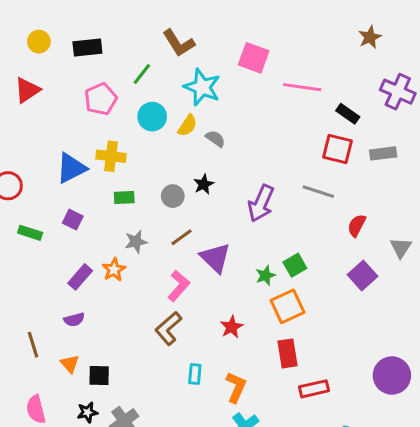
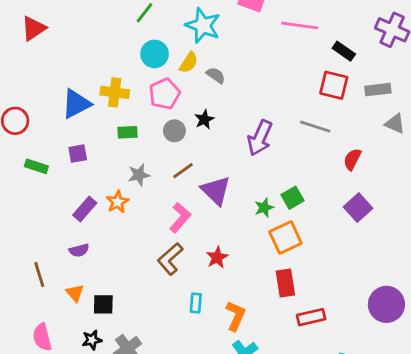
pink pentagon: (101, 99) -> (164, 94), moved
purple square: (73, 220) -> (78, 154), turned -36
gray triangle: (401, 248) -> (395, 124), moved, turned -40
red star: (232, 327) -> (217, 257), moved

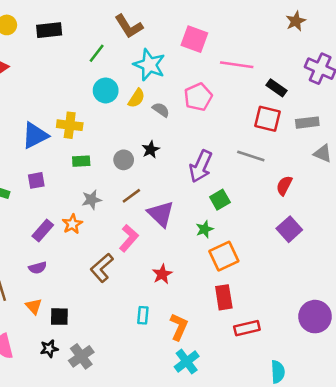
pink pentagon: (164, 94) -> (198, 97), moved
green square: (293, 198) -> (220, 200), moved
brown L-shape: (170, 259) -> (102, 268), moved

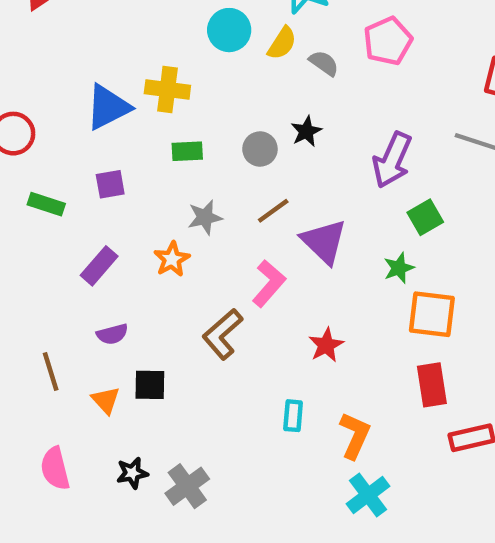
purple rectangle: (43, 230) -> (99, 266), moved
orange square: (224, 256) -> (432, 314), turned 32
black square: (59, 317) -> (150, 385), moved

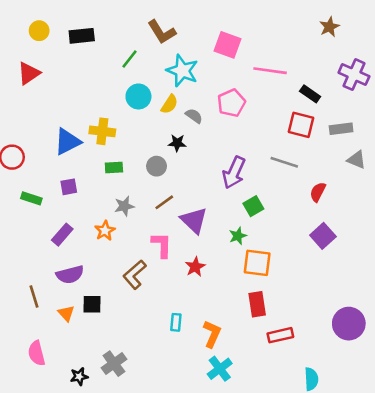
black star: (306, 131) -> (177, 143), moved, turned 30
pink L-shape: (269, 283) -> (162, 245), turned -40
purple semicircle: (112, 334) -> (70, 275), size x1.5
red star: (326, 345) -> (195, 267), moved
black star: (132, 473) -> (79, 376), moved

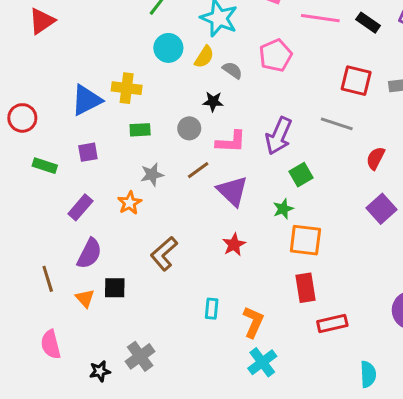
black rectangle: (310, 94) -> (368, 23), moved
pink L-shape: (162, 245) -> (231, 142), moved, turned 92
purple semicircle: (70, 275) -> (89, 254), turned -48

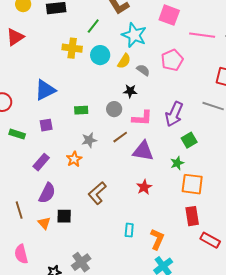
yellow cross: (127, 88) -> (72, 48), moved
purple triangle: (232, 191) -> (143, 151), turned -35
red rectangle: (332, 324) -> (210, 240), turned 42

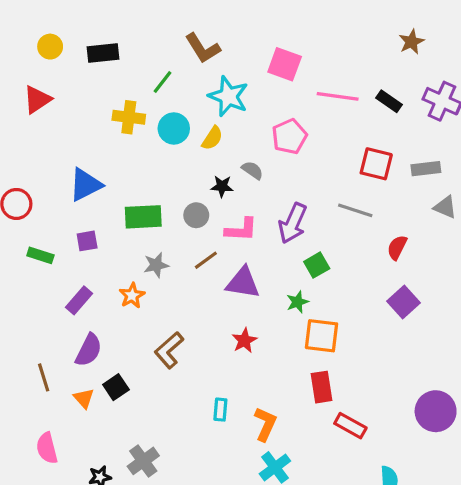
gray semicircle: (143, 70) -> (252, 170), moved
green rectangle: (81, 110) -> (143, 217), size x1.6
black square: (64, 216) -> (116, 387), turned -35

